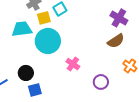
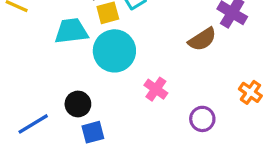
brown semicircle: (116, 41) -> (202, 39), moved

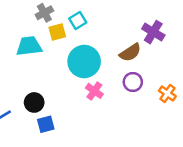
cyan circle: (114, 51) -> (84, 61), moved
purple circle: (202, 119) -> (133, 82), moved

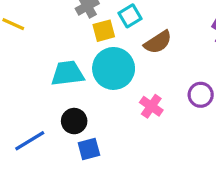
cyan trapezoid: (29, 46) -> (68, 73), moved
brown semicircle: (130, 53) -> (158, 42), moved
cyan circle: (84, 61) -> (114, 68), moved

